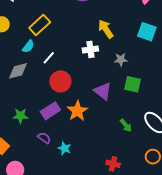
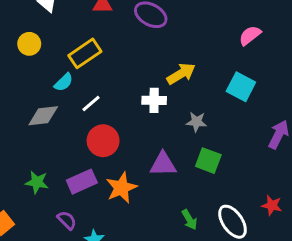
yellow arrow: (106, 29) -> (181, 74), turned 84
purple triangle: (103, 91) -> (163, 164), turned -48

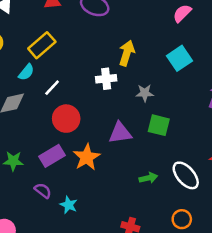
yellow arrow: (181, 74) -> (127, 53), turned -35
cyan square: (241, 87) -> (179, 58), turned 35
green arrow: (189, 220) -> (148, 178), turned -66

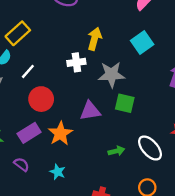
gray star: (145, 93) -> (111, 74), size x1.6
cyan star: (69, 205) -> (58, 172), moved

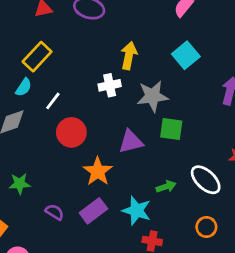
purple rectangle: (29, 133) -> (93, 211), moved
cyan star: (58, 172) -> (136, 211), moved, size x1.5

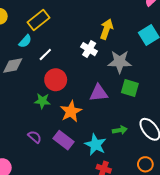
white cross: (110, 85) -> (89, 49), turned 35
green star: (20, 184) -> (42, 101), moved
purple rectangle: (93, 211) -> (63, 140), turned 66

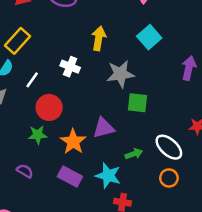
white cross: (89, 49) -> (70, 67), moved
purple triangle: (99, 93) -> (104, 128), moved
purple semicircle: (35, 137) -> (25, 171), moved
orange circle: (145, 164) -> (169, 178), moved

